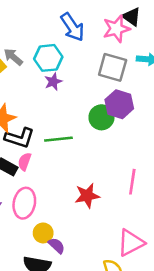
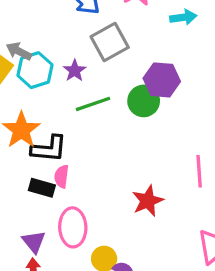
cyan hexagon: (48, 58) -> (35, 70), moved
gray square: (113, 67) -> (110, 42), moved, turned -32
green line: (58, 139) -> (93, 104), moved

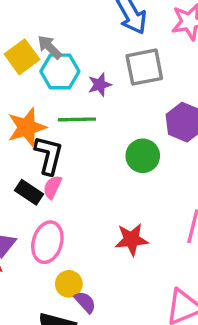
green circle: (144, 101) -> (143, 156), moved
green line: (93, 104) -> (77, 119), moved
black L-shape: (49, 149) -> (49, 155), turned -99

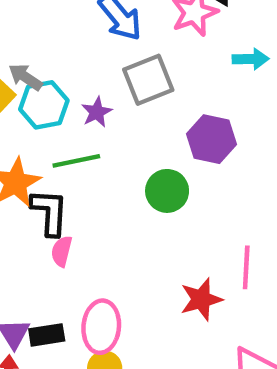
black rectangle: (29, 192) -> (47, 335), moved, turned -32
red star: (132, 240) -> (201, 299), moved
pink ellipse: (47, 242) -> (101, 327), moved

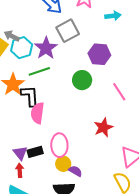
purple star: (97, 112) -> (46, 48), size x1.6
pink semicircle: (62, 251) -> (37, 113), size x1.5
pink line: (246, 267) -> (119, 92), moved, turned -30

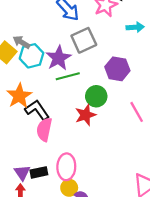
green line: (39, 71) -> (68, 76), moved
black L-shape: (30, 96) -> (37, 110), turned -35
red star: (103, 127) -> (85, 115), moved

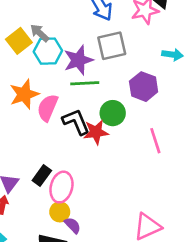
cyan arrow: (135, 27) -> (173, 55), moved
black L-shape: (37, 110) -> (76, 122), moved
pink semicircle: (44, 130) -> (48, 108), moved
black rectangle: (39, 172) -> (42, 175), moved, turned -54

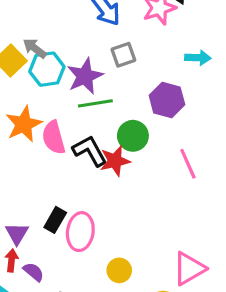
gray square: (112, 46) -> (123, 55), size x0.7
pink semicircle: (48, 108) -> (54, 137), turned -32
yellow circle: (60, 212) -> (119, 270), moved
purple semicircle: (73, 225) -> (34, 272), moved

